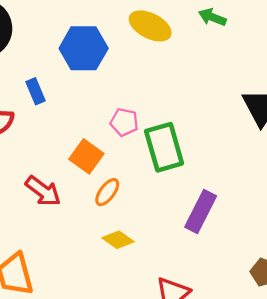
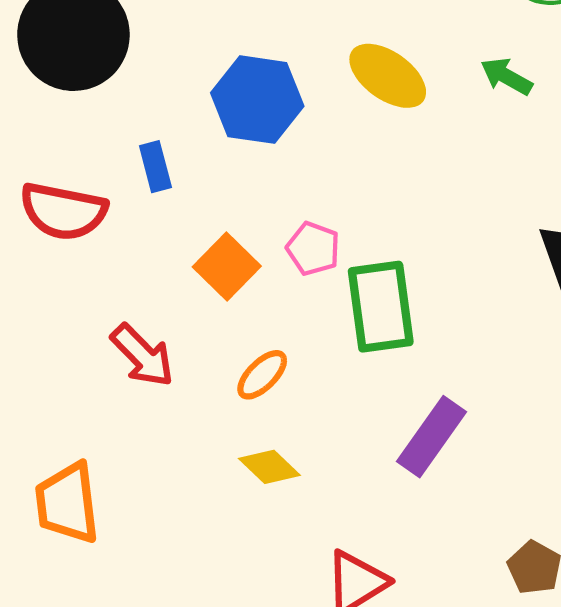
orange square: (86, 156) -> (227, 267), moved

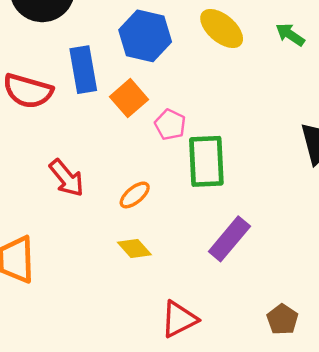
blue rectangle: (155, 167) -> (83, 70), size x1.6
orange square: (227, 267) -> (129, 98), moved

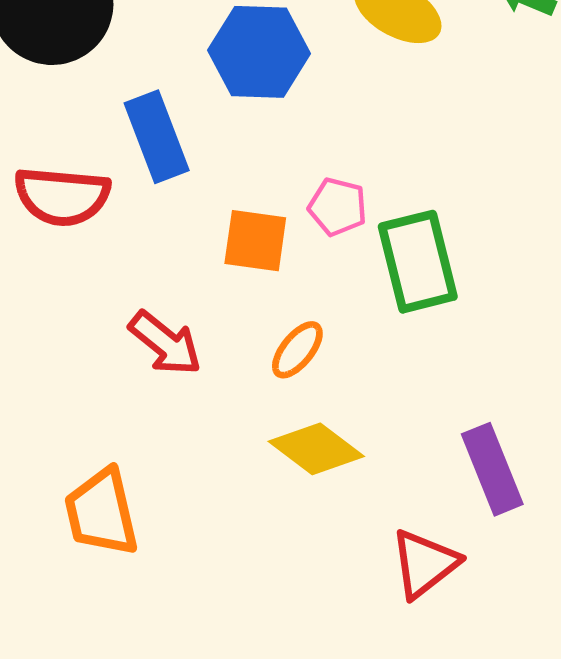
orange square: (129, 98) -> (255, 241), moved, turned -30
purple rectangle: (229, 239) -> (492, 469), moved, turned -51
yellow diamond: (134, 248) -> (316, 449), size x1.4

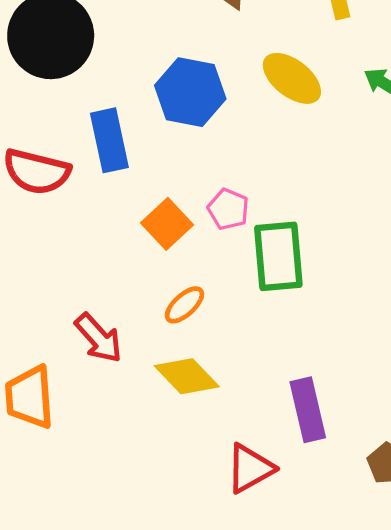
orange square: (255, 241) -> (167, 224), turned 30
red arrow: (165, 343) -> (99, 338), moved

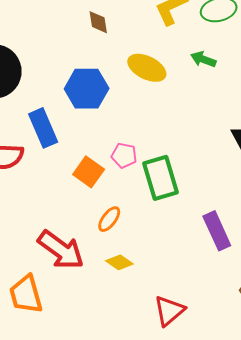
red arrow: (99, 338) -> (61, 250), size x1.4
yellow diamond: (187, 376) -> (119, 262), size x0.7
purple rectangle: (308, 410) -> (217, 231), moved

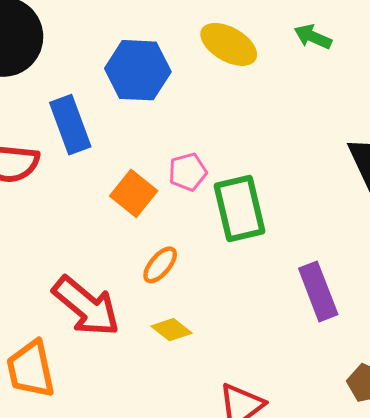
pink pentagon: (124, 155) -> (188, 172), turned -30

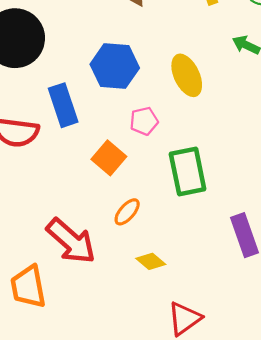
yellow ellipse: (229, 44) -> (187, 75), moved, turned 33
pink pentagon: (188, 172) -> (144, 121), moved
yellow diamond: (171, 330) -> (151, 261), moved

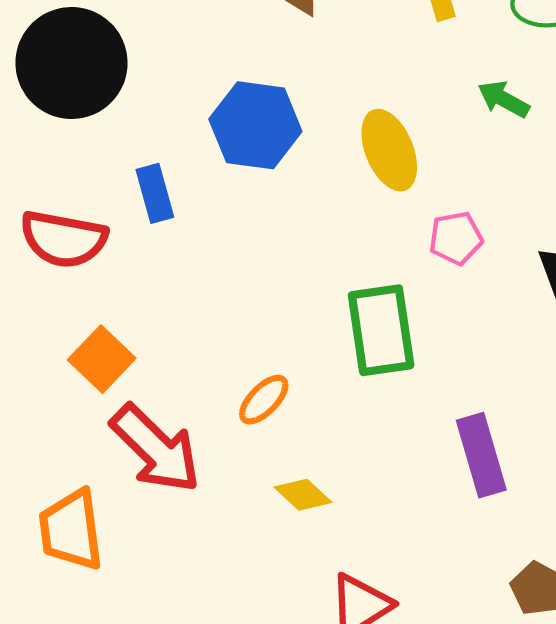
blue rectangle: (63, 105) -> (155, 193), size x0.7
pink pentagon: (144, 121) -> (456, 238), moved
orange square: (109, 158) -> (102, 359), moved

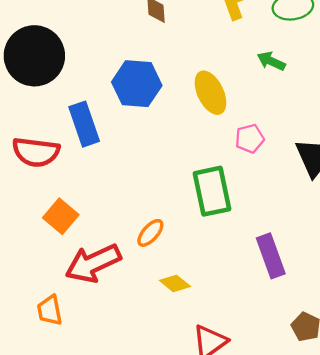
blue rectangle: (155, 193) -> (84, 124), size x1.4
red arrow: (156, 449) -> (93, 263), turned 114
orange trapezoid: (71, 530) -> (50, 310), size x0.7

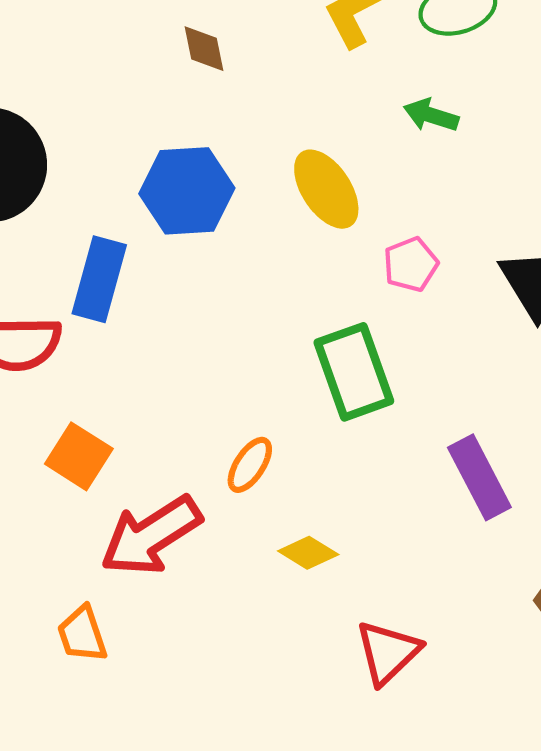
blue rectangle: (84, 124) -> (99, 279), turned 42

